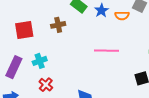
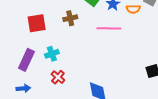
pink line: (107, 51) -> (109, 28), moved

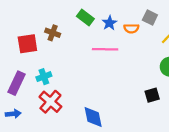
brown cross: (70, 18) -> (53, 33), moved, turned 32
red cross: (58, 77) -> (50, 102), size x1.5

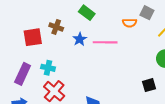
blue star: (109, 23) -> (80, 39), moved
cyan cross: (44, 77) -> (48, 68), turned 32

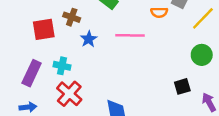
blue star: (80, 39) -> (89, 39), moved

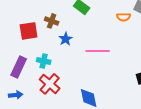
pink line: (130, 35) -> (98, 51), moved

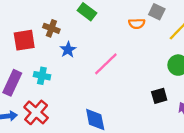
pink line: (98, 51) -> (106, 64), turned -45
red cross: (50, 84) -> (36, 112), moved

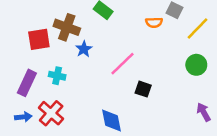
brown cross: (51, 28) -> (67, 27), size x1.5
black square: (159, 96) -> (143, 89), moved, turned 35

